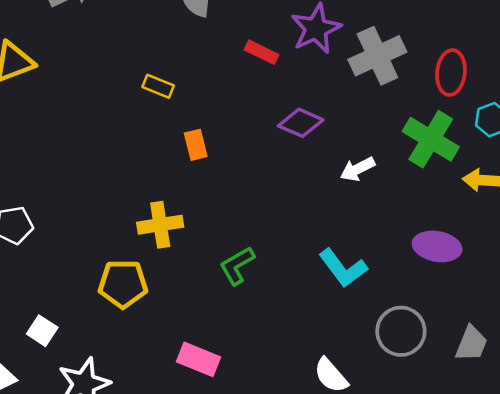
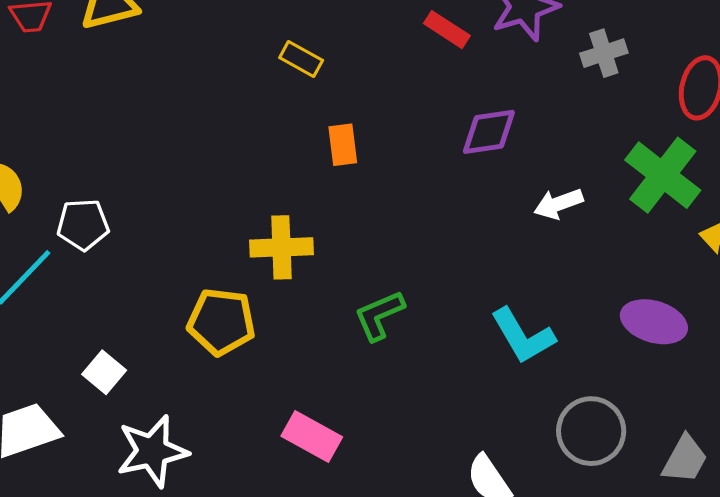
gray cross: (377, 56) -> (604, 53), size x0.6
purple diamond: (301, 123) -> (489, 132), turned -39

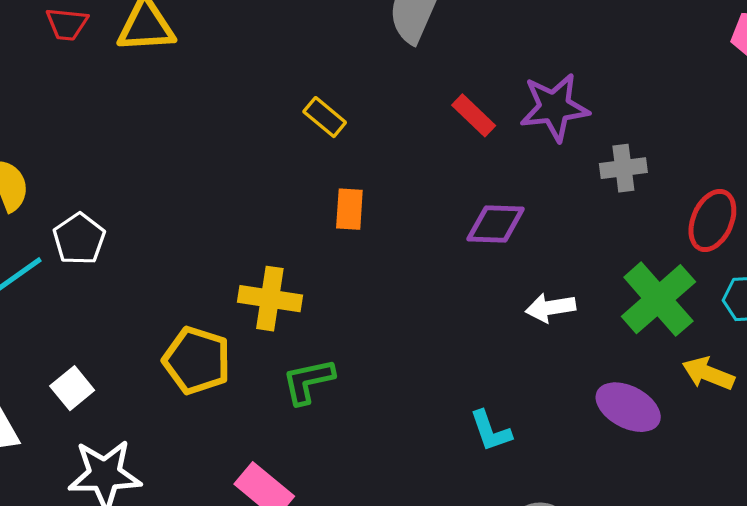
white pentagon: (83, 225) -> (79, 239), turned 30
green L-shape: (379, 315) -> (308, 381), moved
purple ellipse: (654, 322) -> (628, 407), moved
cyan L-shape: (523, 336) -> (491, 431), size x0.7

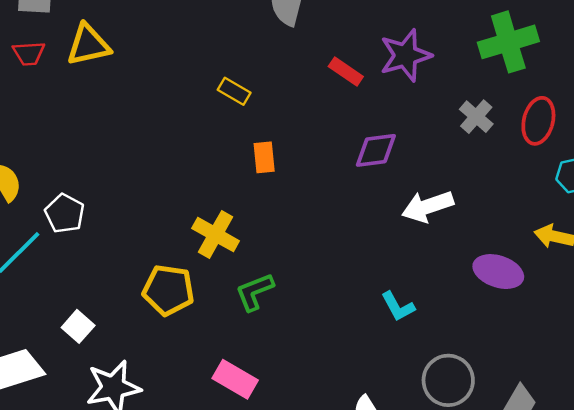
gray cross: (623, 168) -> (476, 117), moved, turned -32
yellow cross: (270, 299) -> (216, 235), turned 30
green cross: (658, 299) -> (508, 42), moved, turned 34
white arrow: (551, 308) -> (428, 206), size x1.4

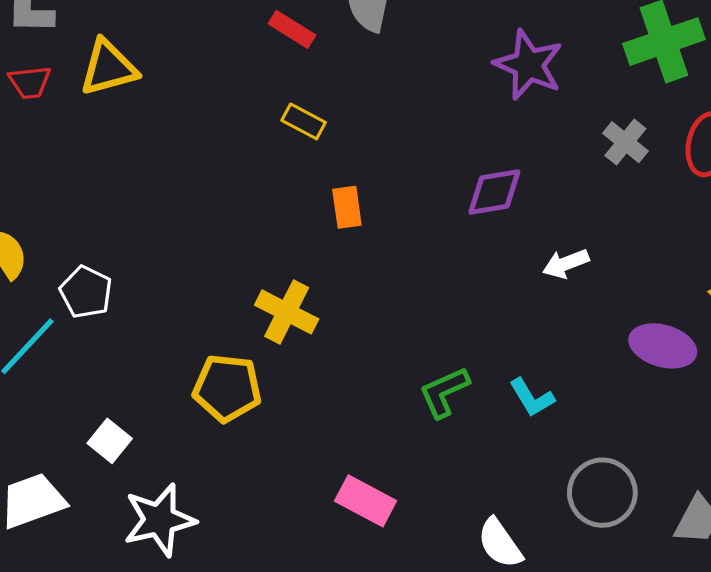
purple star: (406, 55) -> (529, 65), turned -30
red rectangle: (346, 72) -> (292, 29), moved
white arrow: (428, 206) -> (566, 264), size x0.7
green L-shape: (255, 292) -> (444, 392), moved
pink rectangle: (235, 379) -> (366, 501), moved

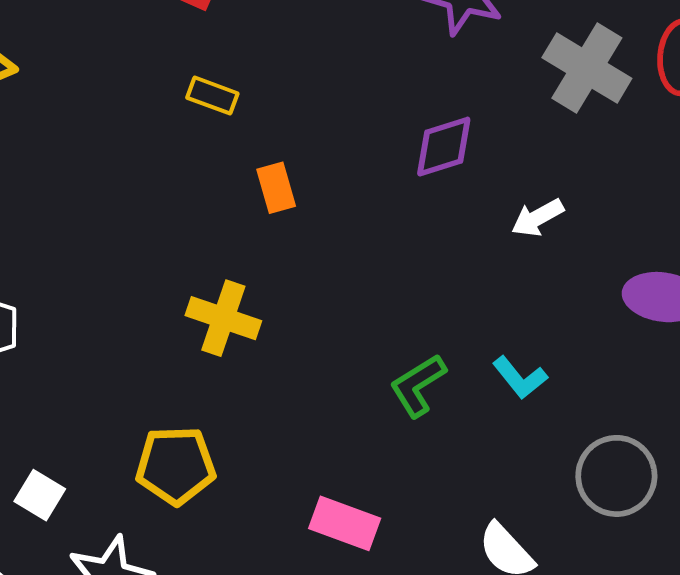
gray cross: (625, 142) -> (587, 68), size x1.6
yellow pentagon: (227, 388) -> (176, 465), moved

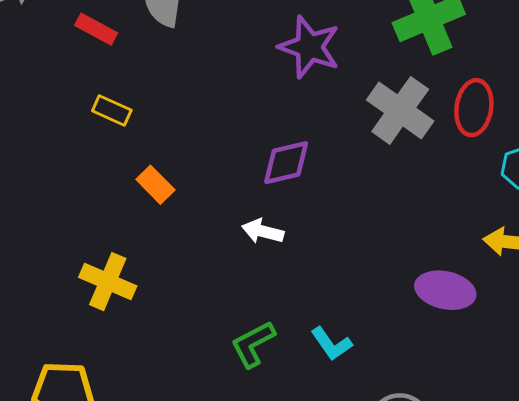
orange rectangle: (276, 188) -> (155, 185), turned -33
white arrow: (538, 218) -> (263, 231), moved, turned 39

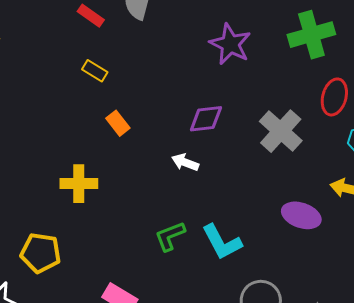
gray cross: (400, 110) -> (281, 131), moved
yellow cross: (108, 282) -> (79, 184), turned -30
cyan L-shape: (331, 344) -> (222, 242), size x1.5

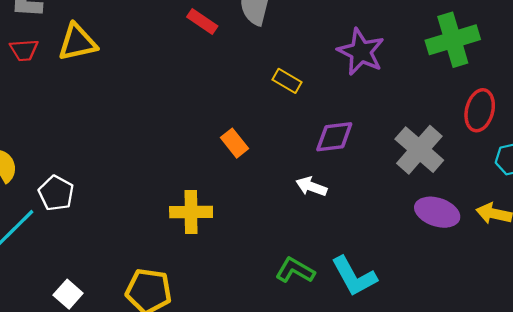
yellow rectangle: (95, 71) -> (287, 81), moved
purple ellipse: (301, 215) -> (437, 212), moved
green L-shape: (170, 236) -> (295, 270), turned 52

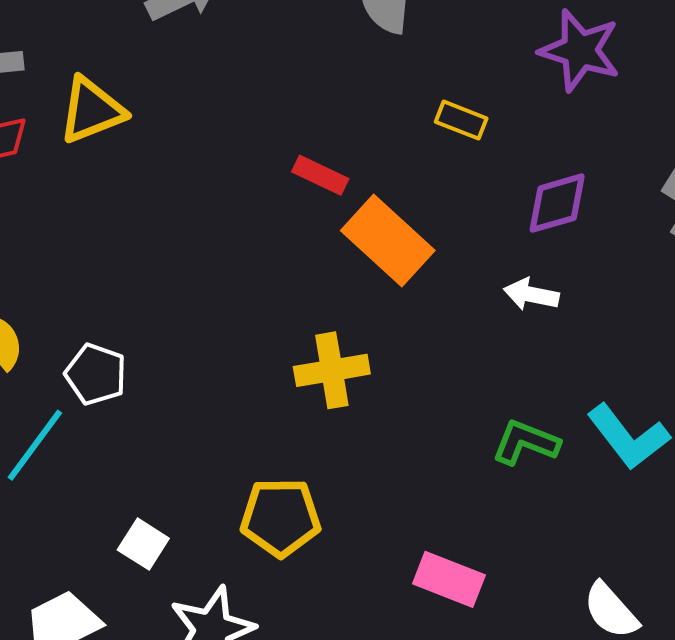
red rectangle: (202, 21) -> (320, 175), moved
orange rectangle: (234, 143) -> (388, 241), size x1.8

